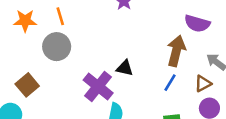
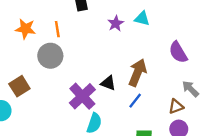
purple semicircle: (197, 24) -> (178, 52), turned 35
brown arrow: (176, 51) -> (137, 73), moved
blue line: (170, 83) -> (135, 101), moved

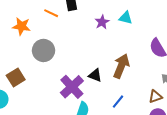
orange line: (57, 29) -> (51, 13), moved, turned -56
blue line: (135, 101) -> (118, 102), moved

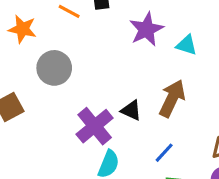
cyan triangle: (126, 18) -> (187, 45), moved
purple star: (102, 22) -> (146, 29), size x1.5

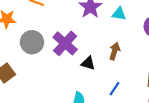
brown arrow: (172, 98) -> (115, 51), size x0.7
purple cross: (95, 126) -> (65, 43), moved

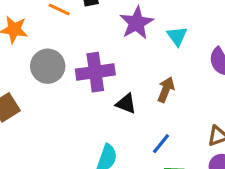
cyan triangle: (119, 14) -> (177, 36), turned 40
purple cross: (65, 43) -> (95, 72), turned 35

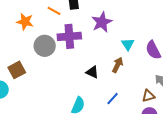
cyan triangle: (177, 36) -> (128, 44), moved
purple cross: (95, 72) -> (69, 36), moved

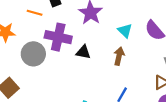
purple cross: (69, 36) -> (58, 37), turned 30
black triangle: (92, 72) -> (83, 52), moved

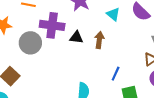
brown arrow: (119, 56) -> (99, 40), moved

